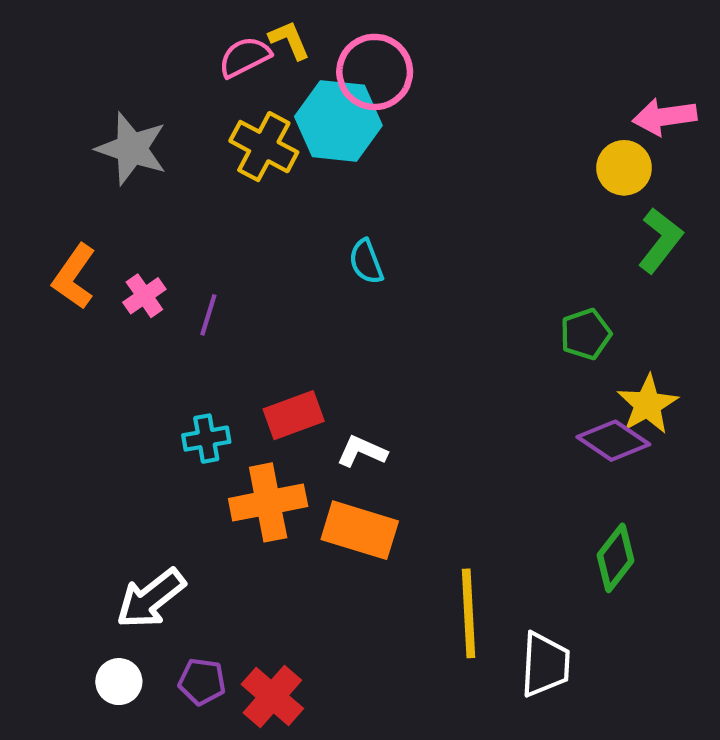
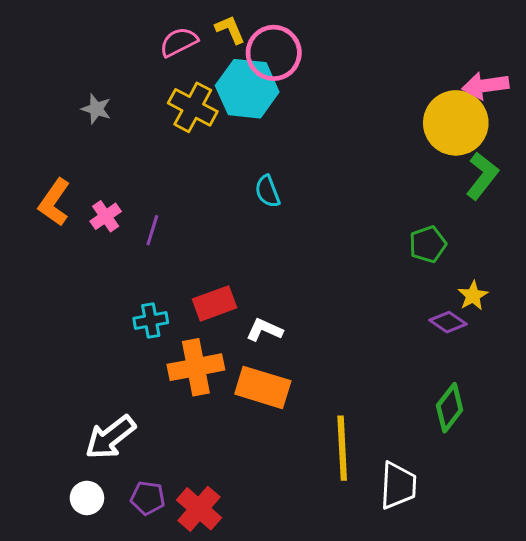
yellow L-shape: (289, 40) -> (230, 30), moved
gray star: (132, 149) -> (96, 109), size x0.6
yellow circle: (624, 168) -> (456, 123), size x1.6
yellow star: (647, 404) -> (473, 296), size x0.7
purple diamond: (613, 441) -> (448, 322), size x0.7

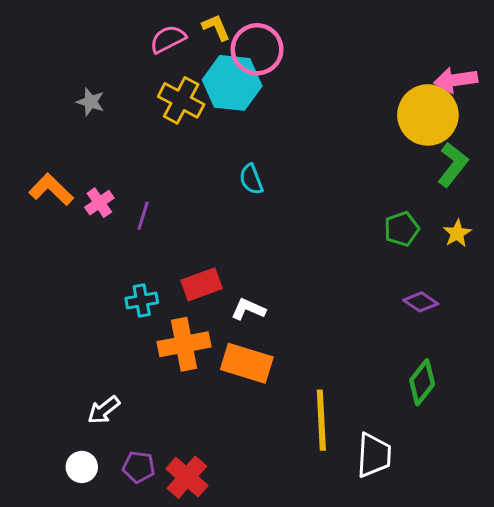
orange L-shape: (54, 202) -> (51, 189), turned 99
yellow star: (473, 296) -> (457, 233), moved
white arrow: (110, 437) -> (104, 410), size x0.7

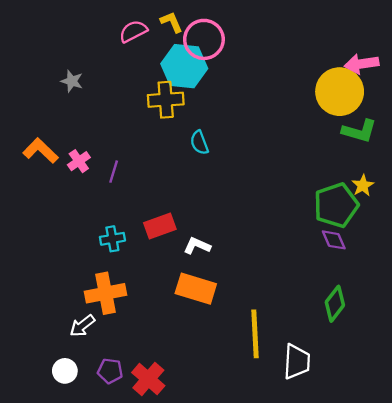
yellow cross: (181, 100) -> (166, 100), moved, turned -32
green L-shape: (453, 165) -> (359, 131), turned 68
green pentagon: (402, 229) -> (336, 205), moved, size x1.6
purple diamond: (421, 302) -> (334, 240), turned 32
orange cross: (184, 344) -> (105, 293), moved

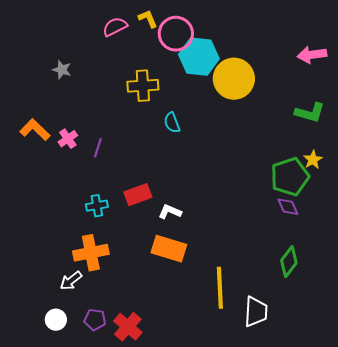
cyan hexagon: (184, 66) -> (199, 57), moved
yellow circle: (340, 92) -> (234, 79), moved

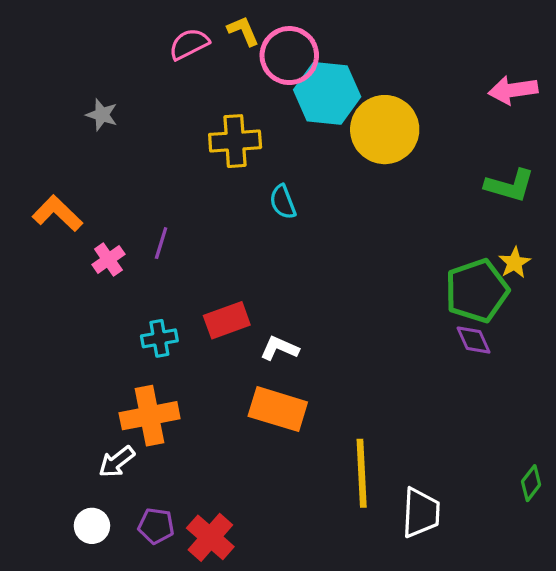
pink cross: (68, 139) -> (108, 259), moved
green diamond: (289, 262) -> (531, 483), moved, size x0.7

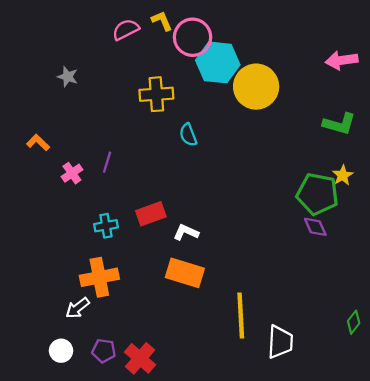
orange L-shape: (57, 213) -> (38, 142), size x0.7
green pentagon: (477, 291) -> (317, 194), turned 30

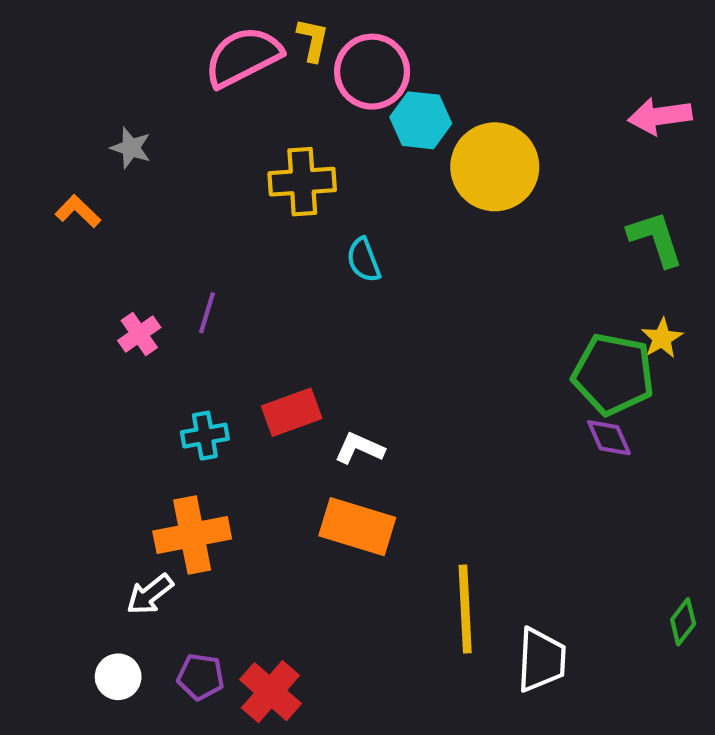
yellow L-shape: (162, 21) -> (313, 40), turned 35
pink semicircle: (126, 30) -> (243, 57), size x1.5
cyan hexagon: (218, 62) -> (421, 120), size x0.7
green L-shape: (339, 124) -> (656, 239), turned -124
orange L-shape: (38, 142) -> (78, 211), moved

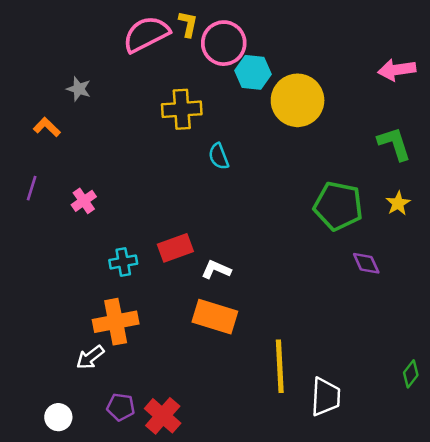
purple line: (207, 313) -> (32, 188), moved
green pentagon: (613, 374) -> (338, 206), moved
white circle: (118, 677) -> (58, 417), moved

